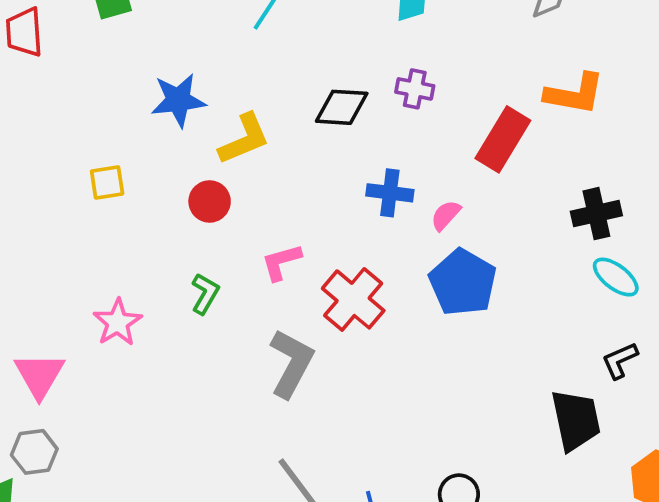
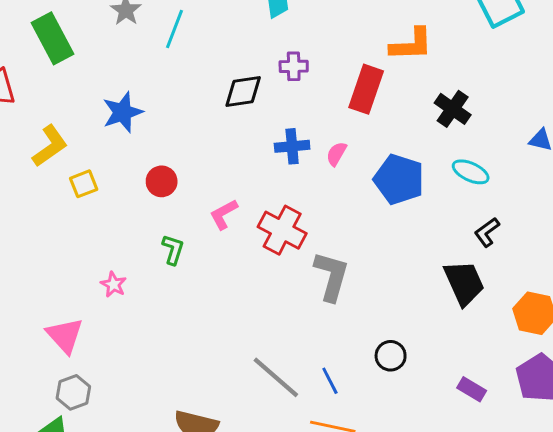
yellow L-shape: (244, 139) -> (50, 146), moved
black cross: (596, 214) -> (453, 109), moved, turned -30
blue pentagon: (463, 282) -> (399, 179), moved
pink star: (117, 322) -> (114, 284), size x0.7
gray L-shape: (291, 363) -> (331, 276), moved

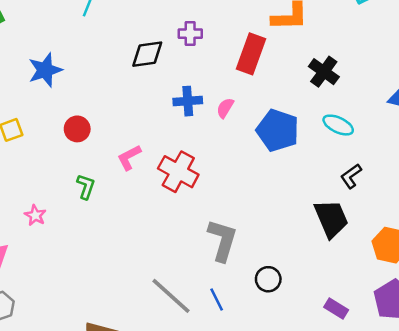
gray L-shape: (331, 276) -> (222, 240), moved

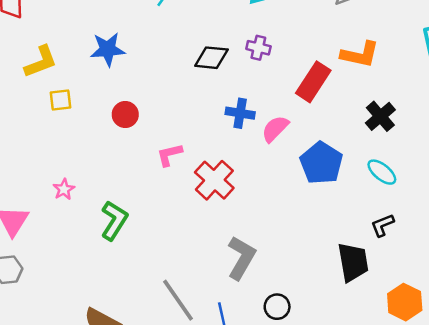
pink semicircle: (225, 108) -> (275, 129), size x1.4
green L-shape: (86, 187) -> (114, 220), moved, size x1.5

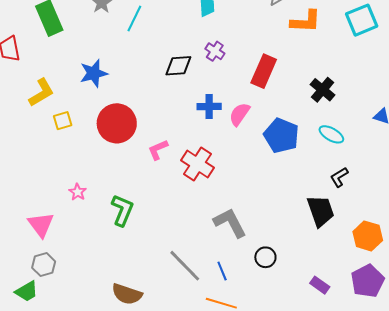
purple cross: (258, 48) -> (215, 51), turned 30
orange L-shape: (360, 55) -> (306, 21), moved
red circle: (125, 115) -> (117, 123), size x1.8
gray L-shape: (241, 258) -> (230, 223), turned -48

